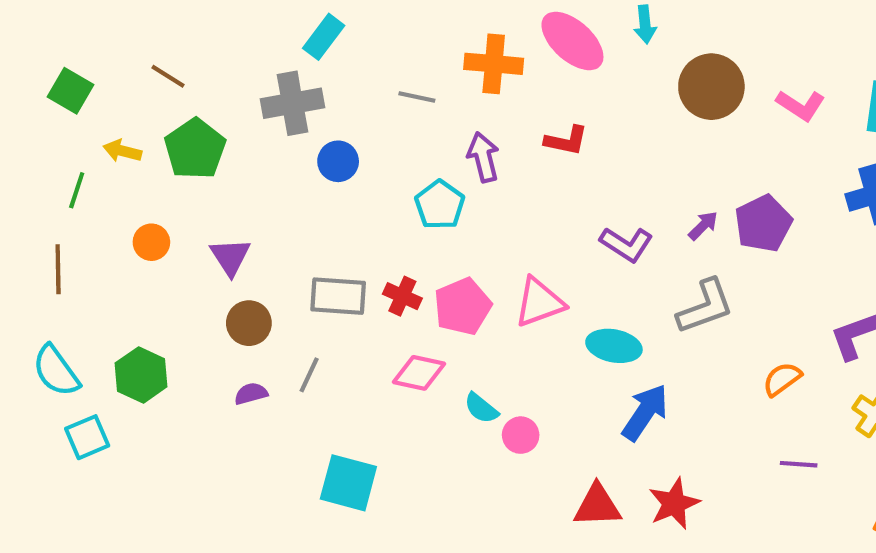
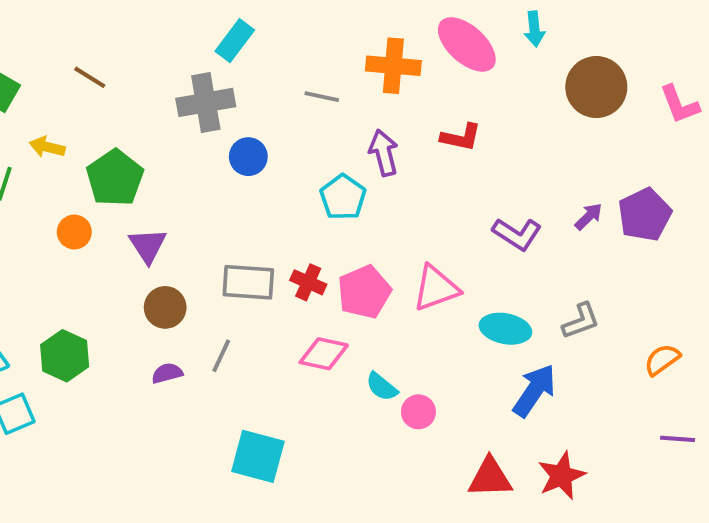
pink L-shape: (801, 105) -> (679, 104), turned 36
green pentagon: (195, 149) -> (115, 178), moved
gray L-shape: (705, 306) -> (581, 321), moved, size x0.7

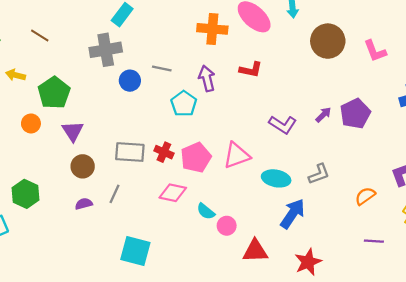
gray line: (322, 97) -> (162, 69), moved
red triangle: (490, 478) -> (255, 251), moved

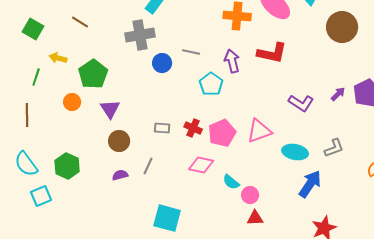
red L-shape: (251, 70) -> (272, 53), size x1.4
gray rectangle: (130, 152) -> (162, 128), size x0.6
red triangle: (255, 251) -> (255, 218), moved, size x0.7

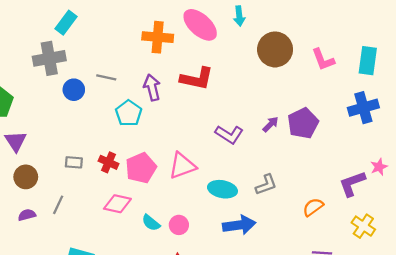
blue arrow: (310, 184) -> (239, 225), turned 48
pink circle: (250, 195) -> (179, 225), moved

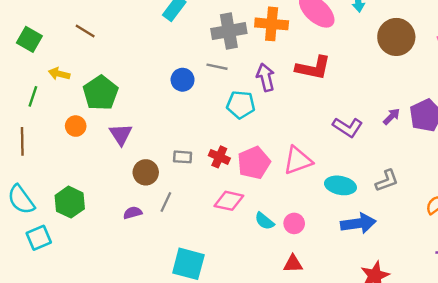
gray cross: (49, 58) -> (229, 31), moved
cyan pentagon: (129, 113) -> (241, 105), turned -30
brown circle: (26, 177) -> (146, 172), moved

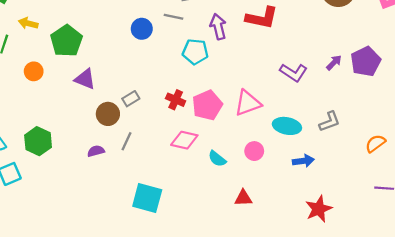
orange circle: (76, 126) -> (34, 71), moved
purple triangle: (121, 134) -> (85, 79), turned -35
gray rectangle: (183, 157) -> (131, 99), moved, turned -35
pink circle: (294, 223) -> (254, 151), moved
blue arrow: (358, 223) -> (303, 161), size x0.7

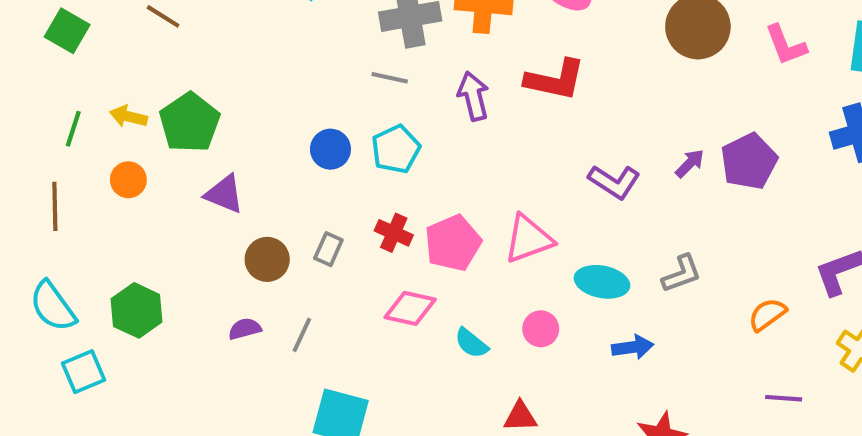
yellow arrow: (28, 23) -> (128, 116), moved
blue circle: (142, 29) -> (330, 149), moved
cyan pentagon: (195, 52) -> (396, 149), moved, turned -30
gray rectangle: (131, 99) -> (328, 249), moved, turned -35
gray line: (126, 141) -> (302, 335), moved

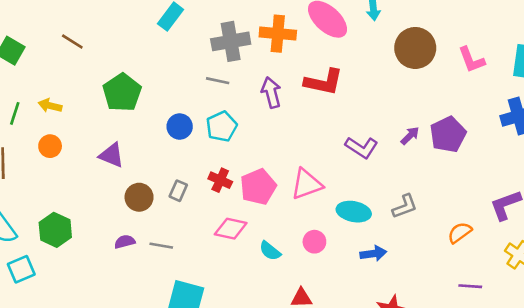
green pentagon: (190, 123) -> (122, 92), moved
gray line: (302, 335) -> (161, 246), turned 75

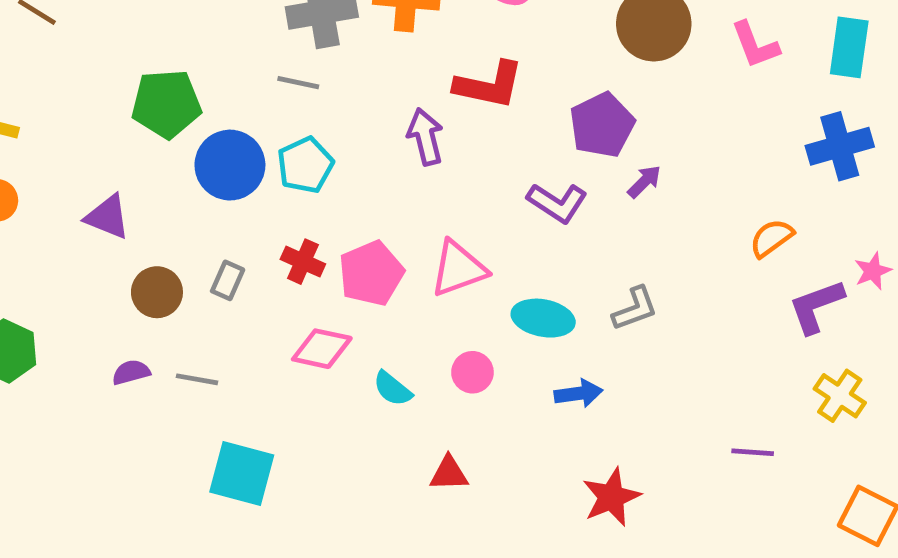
green pentagon: (122, 92) -> (166, 104), moved, turned 30
purple arrow: (271, 92) -> (425, 137), moved
blue circle: (180, 127) -> (230, 165), size x1.5
purple pentagon: (448, 134) -> (602, 125), moved
orange semicircle: (460, 233) -> (771, 238), moved

